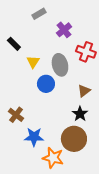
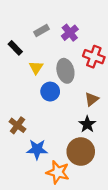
gray rectangle: (39, 14) -> (41, 30), moved

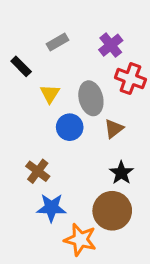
purple cross: (70, 33) -> (111, 45), moved
brown triangle: (92, 99) -> (114, 129), moved
brown cross: (17, 125) -> (38, 171), moved

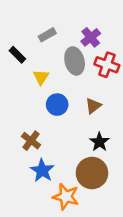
gray ellipse: (91, 98) -> (75, 61), moved
blue star: (51, 208) -> (42, 171), turned 30

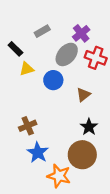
gray ellipse: (75, 61) -> (67, 54), turned 55
yellow triangle: (41, 77) -> (27, 69), moved, turned 40
blue circle: (57, 105) -> (53, 80), moved
brown cross: (31, 141) -> (28, 126), turned 30

